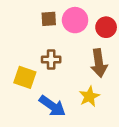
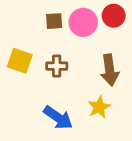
red circle: (106, 27) -> (114, 16), moved
yellow square: (25, 77) -> (20, 61), moved

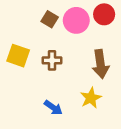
brown square: (54, 21) -> (50, 19), turned 35
blue arrow: (58, 118) -> (53, 108), size x0.7

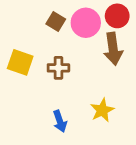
brown arrow: (100, 64) -> (113, 49), moved
blue arrow: (53, 108) -> (60, 121), turned 36

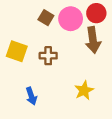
blue arrow: (60, 121) -> (31, 96), moved

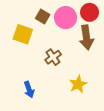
yellow square: (17, 51) -> (23, 34), moved
brown cross: (48, 56) -> (53, 57), moved, turned -35

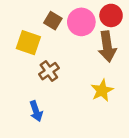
brown cross: (53, 57) -> (49, 71), moved
yellow star: (78, 84) -> (102, 90), moved

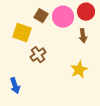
brown arrow: (107, 47) -> (83, 36), size x0.6
blue arrow: (36, 111) -> (15, 86), moved

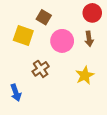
pink circle: (63, 17) -> (62, 41), moved
brown cross: (38, 55) -> (41, 69), moved

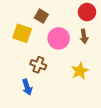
brown cross: (41, 69) -> (38, 65), turned -35
blue arrow: (16, 93) -> (27, 87), moved

